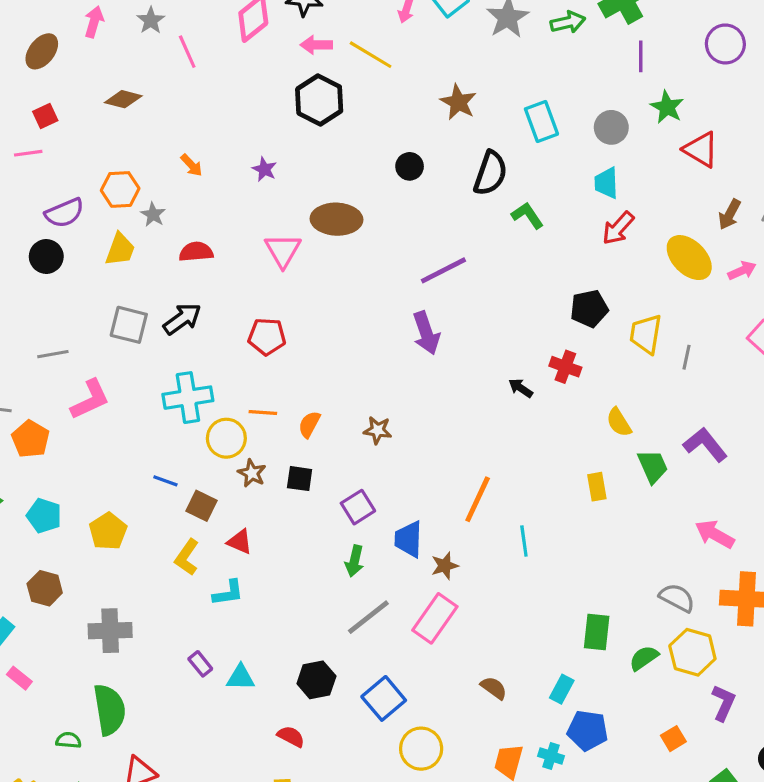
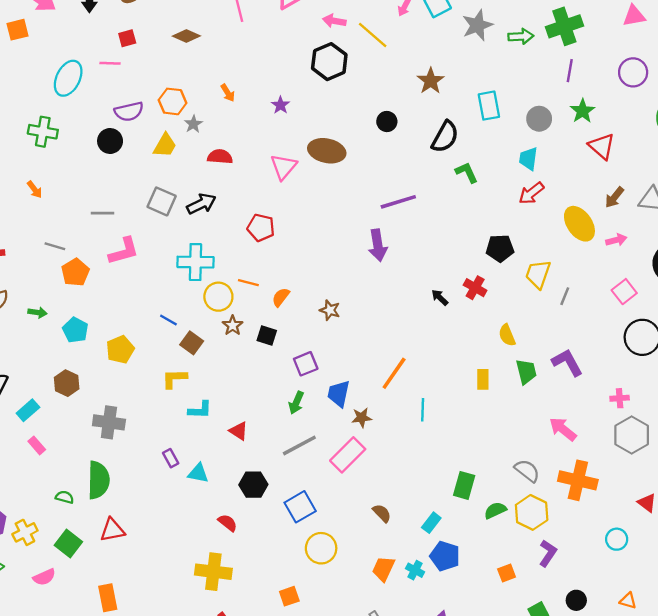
red triangle: (240, 542) -> (239, 431), moved
yellow L-shape: (187, 557) -> (174, 378), turned 44

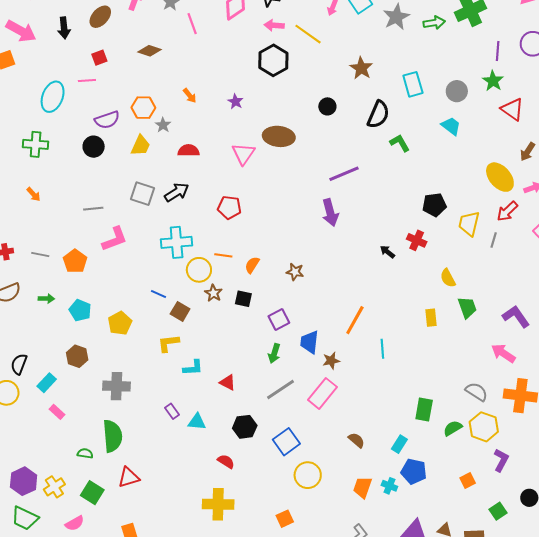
purple line: (570, 71) -> (498, 51), moved
cyan trapezoid: (528, 159) -> (451, 126), turned 125
red arrow: (531, 193) -> (507, 211), moved
gray line: (55, 246) -> (40, 254), moved
purple L-shape: (567, 362) -> (516, 316), moved

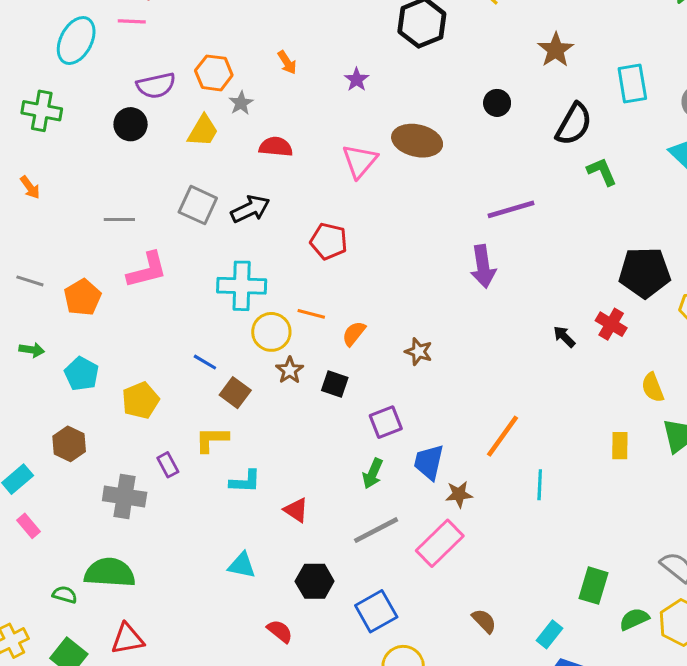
black pentagon: (434, 205) -> (645, 272), size x1.4
purple rectangle: (172, 411) -> (168, 465), moved
green semicircle: (112, 436) -> (110, 573), turned -88

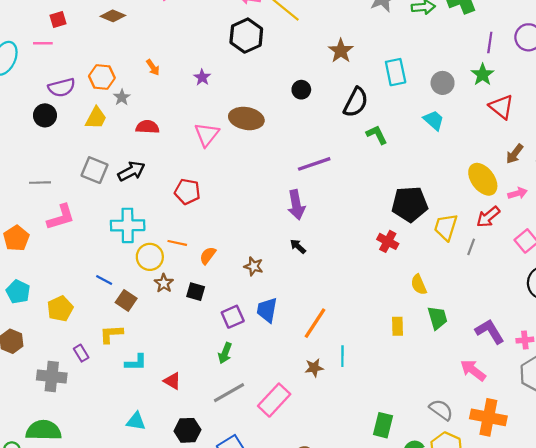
black arrow: (564, 337) -> (298, 246), moved
blue trapezoid: (429, 462) -> (267, 310), moved
brown star: (459, 494) -> (314, 368), moved

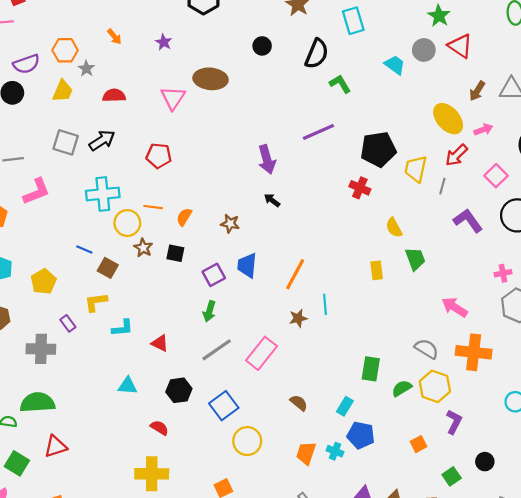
gray circle: (443, 83) -> (424, 50), moved
purple line: (314, 164) -> (318, 132), moved
purple L-shape: (490, 331) -> (468, 221), moved

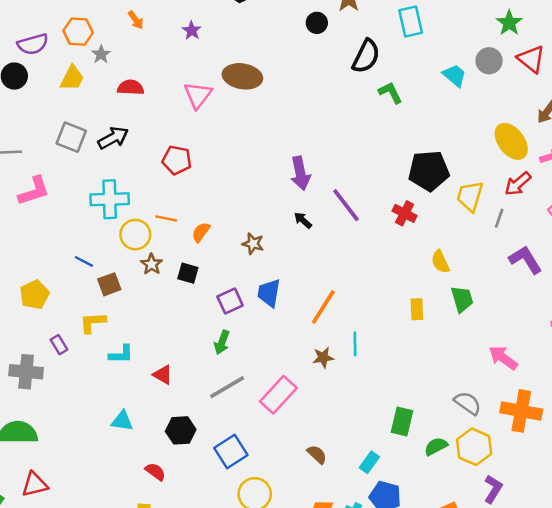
black circle: (262, 46) -> (317, 23), moved
purple line: (318, 132) -> (346, 205), moved, turned 72
brown square: (108, 268) -> (109, 284), turned 36

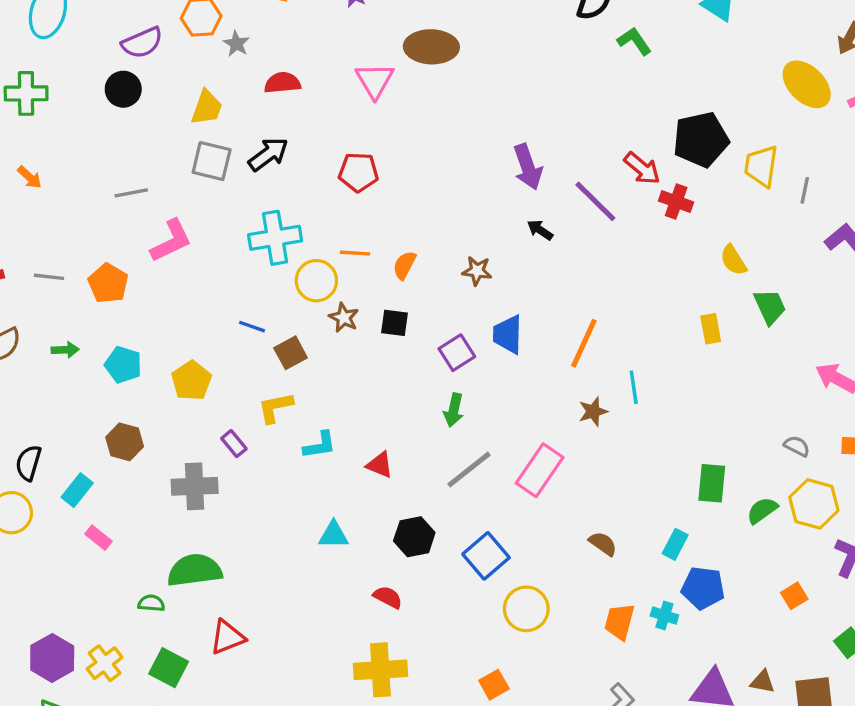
yellow trapezoid: (72, 78) -> (207, 108), moved
red arrow: (518, 184) -> (642, 168), moved, turned -92
gray semicircle: (468, 403) -> (797, 446), size x0.7

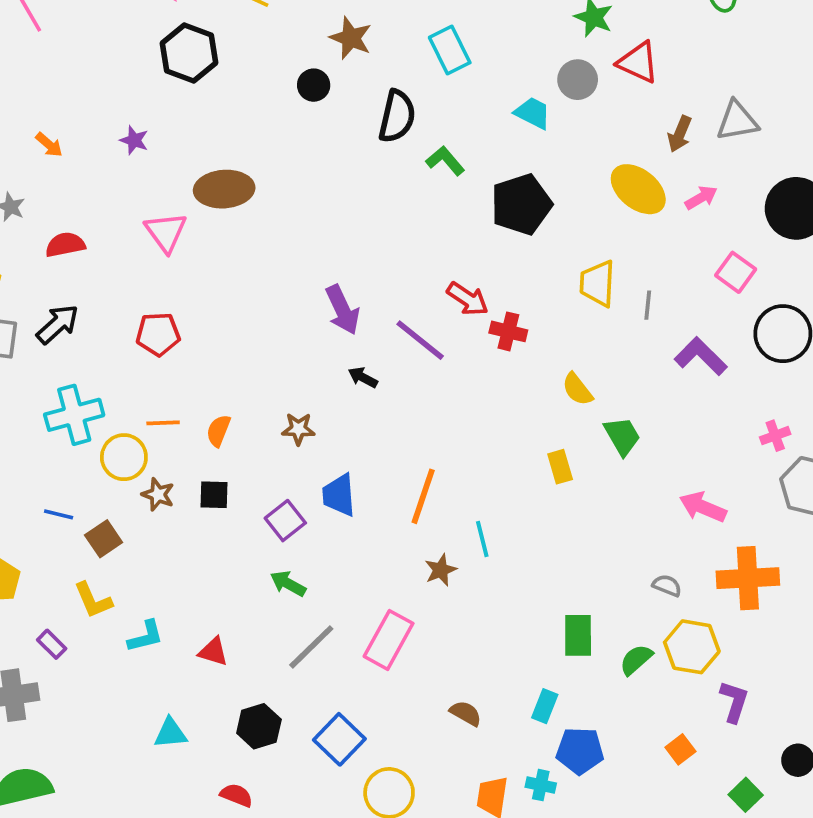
black pentagon: (701, 140) -> (521, 204), moved
yellow L-shape: (275, 407) -> (93, 600), turned -96
green arrow: (454, 410) -> (288, 584), turned 112

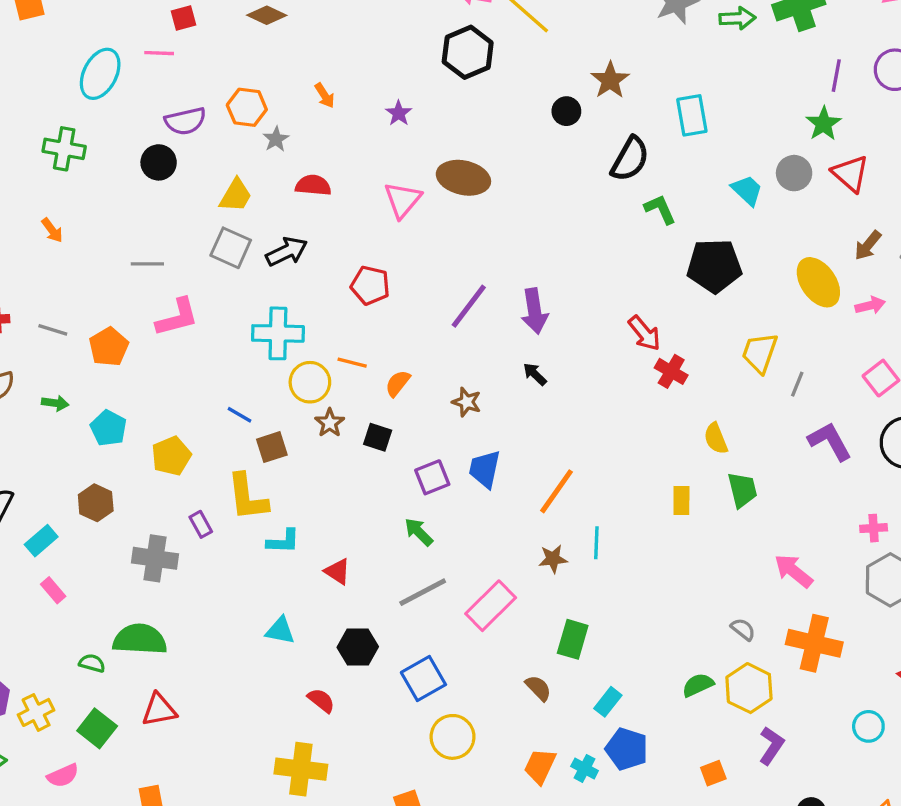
purple line: (420, 340) -> (469, 306), moved, turned 72
yellow L-shape: (93, 600) -> (247, 497), size x1.4
green rectangle: (578, 635) -> (573, 639), moved

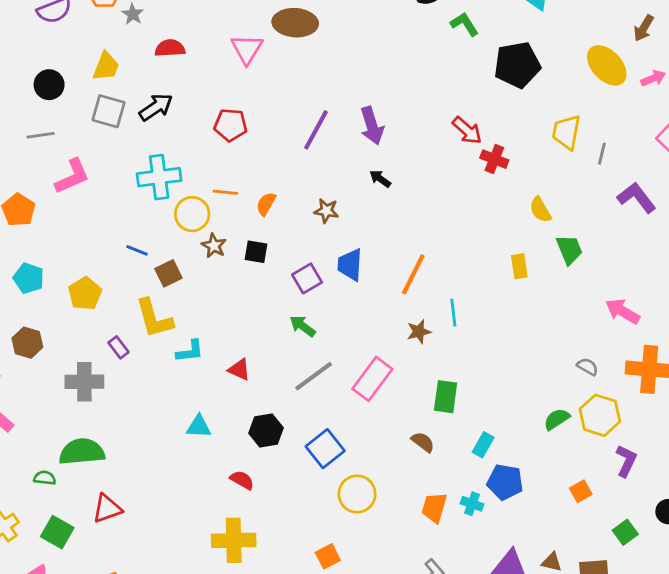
black circle: (159, 162) -> (49, 85), moved

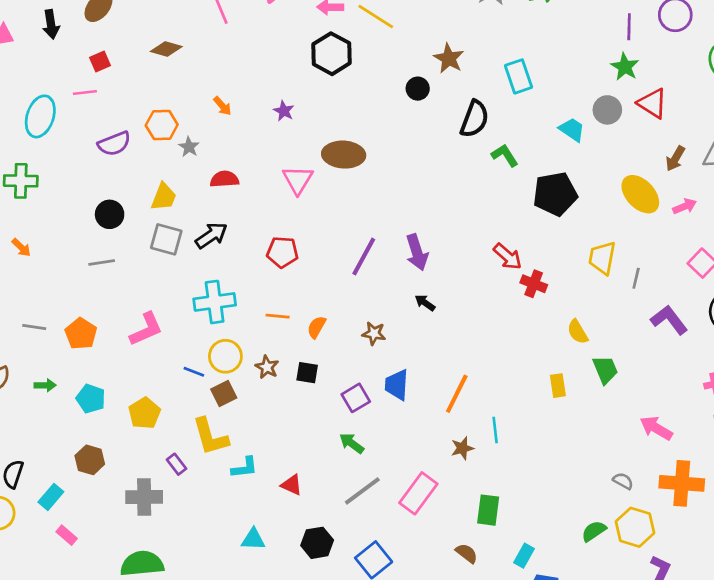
pink L-shape: (72, 176) -> (146, 329), moved
yellow circle: (192, 214) -> (225, 356), moved

